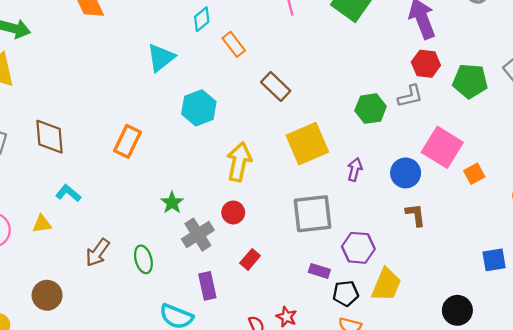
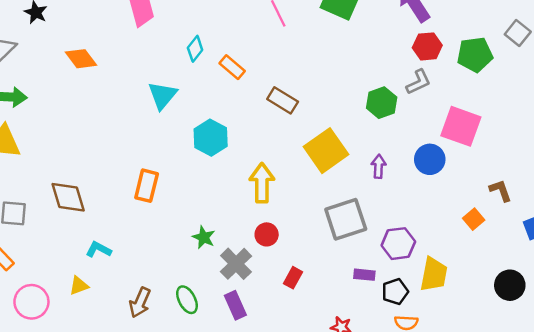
orange square: (474, 174) -> (474, 219), moved
brown L-shape: (416, 215) -> (501, 190), moved
purple rectangle: (207, 286) -> (235, 305), moved

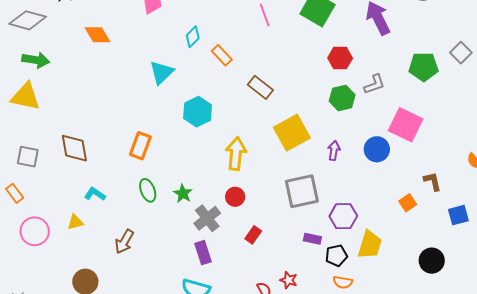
red hexagon: (427, 46) -> (340, 58), moved
green ellipse: (187, 300) -> (148, 190), moved

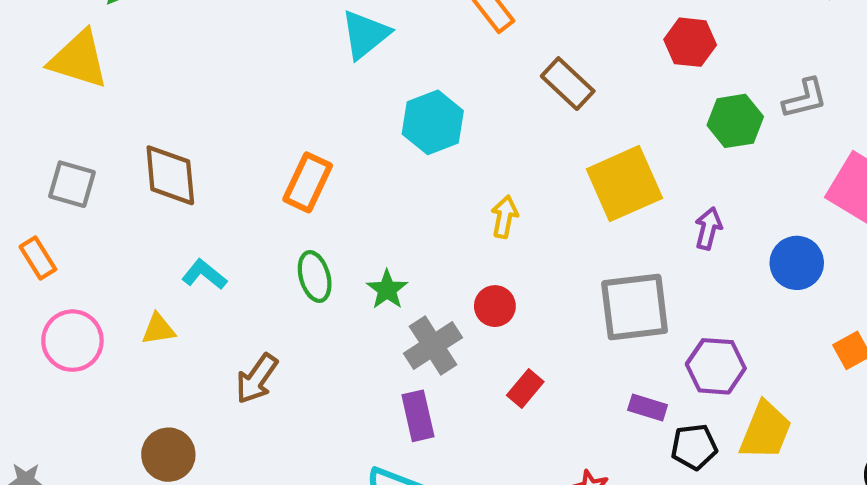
red hexagon: (340, 58) -> (690, 42), moved
blue circle: (377, 149) -> (797, 263), moved
yellow arrow: (236, 154) -> (504, 217), size x0.6

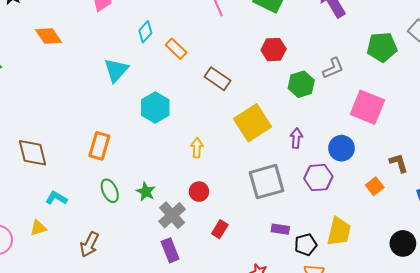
purple hexagon: (716, 366) -> (318, 178), moved

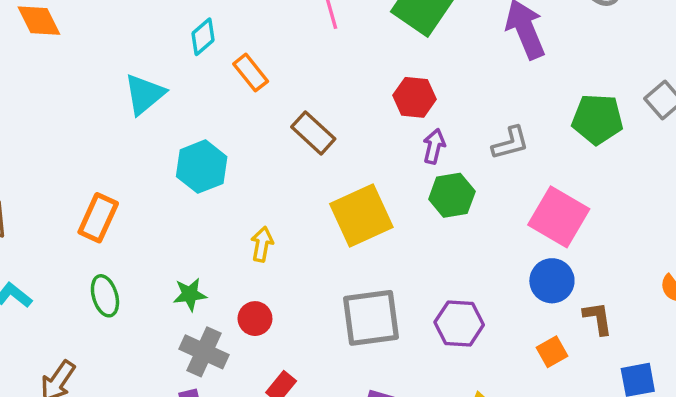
green hexagon: (301, 84) -> (452, 195), moved
purple arrow: (296, 138) -> (434, 146), moved
blue circle: (342, 148) -> (552, 281), moved
green star: (146, 192) -> (190, 294), moved, turned 30
gray cross: (172, 215) -> (204, 352), turned -32

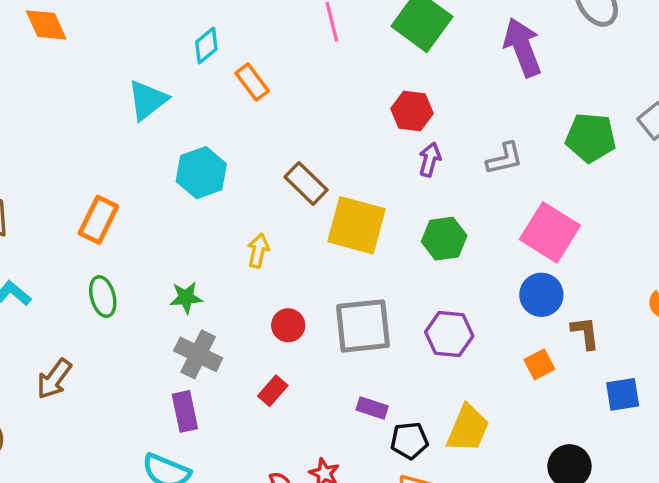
brown rectangle: (313, 133) -> (306, 183), moved
green hexagon: (452, 195) -> (444, 239), moved
yellow square: (361, 216) -> (356, 225), turned 38
red circle: (255, 319) -> (288, 325), moved

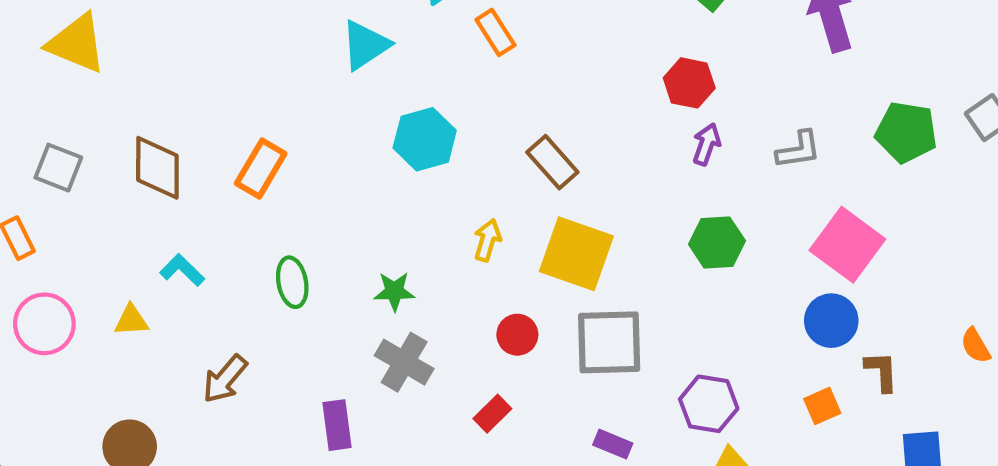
orange rectangle: (98, 220) -> (261, 168), moved
yellow square: (356, 225) -> (576, 254), moved
purple hexagon: (449, 334) -> (709, 404), moved
purple rectangle: (185, 411) -> (337, 425), moved

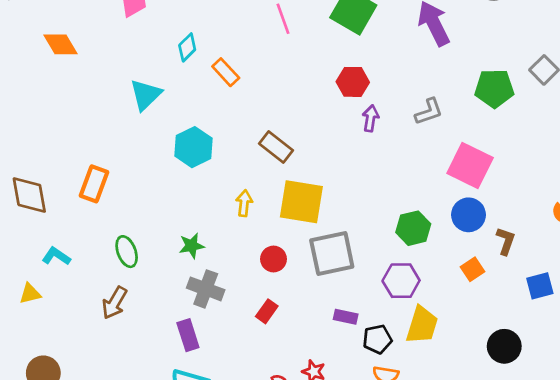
green hexagon: (717, 243) -> (413, 228), moved
brown L-shape: (882, 371) -> (506, 241), turned 32
brown arrow: (225, 379) -> (114, 303), moved
purple rectangle: (337, 425) -> (188, 335), moved

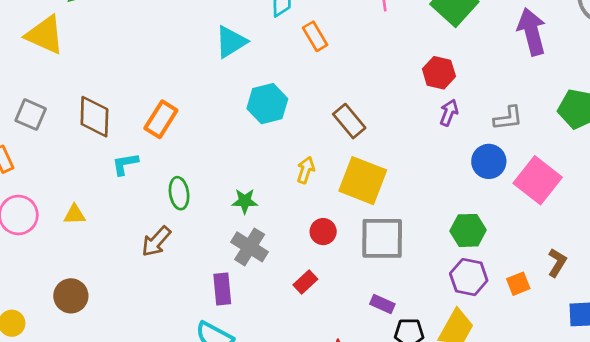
blue circle: (468, 215) -> (489, 161), moved
cyan L-shape: (56, 256) -> (125, 164), moved, turned -56
purple hexagon: (401, 281) -> (469, 277), moved

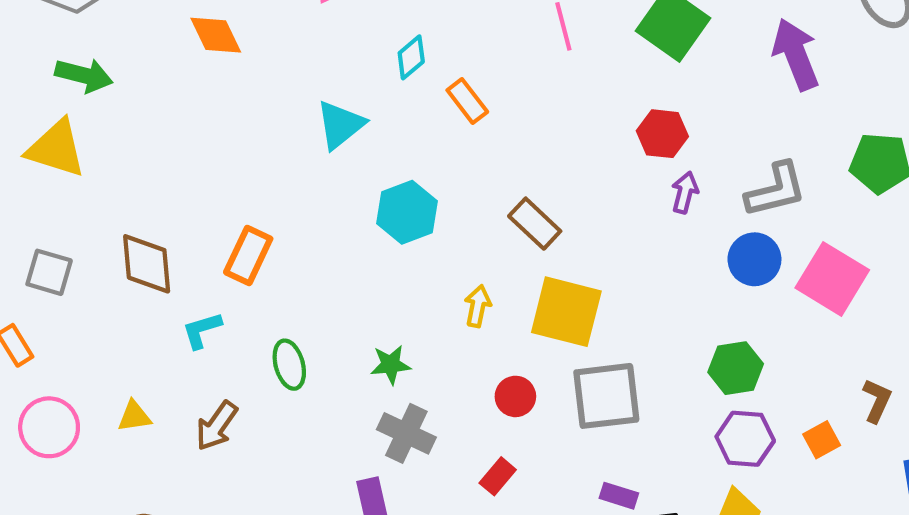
gray L-shape: (508, 118) -> (776, 190), size x1.4
brown arrow: (156, 241) -> (217, 426), moved

